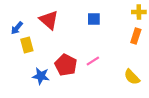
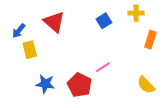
yellow cross: (139, 12) -> (136, 13), moved
blue square: (94, 19) -> (104, 21), turned -32
red pentagon: (66, 65) -> (80, 85), moved

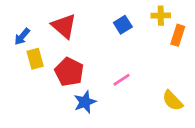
orange rectangle: (150, 40) -> (178, 35), moved
blue star: (45, 84) -> (85, 102), moved, turned -30
red pentagon: (80, 85) -> (69, 72), moved

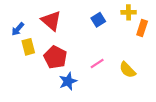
yellow semicircle: (173, 101) -> (127, 70), moved

